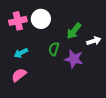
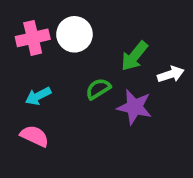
green semicircle: (54, 49) -> (98, 89), turned 40
pink semicircle: (19, 75) -> (35, 136), turned 63

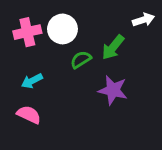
white arrow: (171, 74) -> (143, 20), moved
green semicircle: (98, 89) -> (81, 60), moved

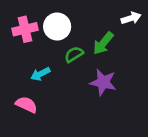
cyan arrow: (32, 81) -> (40, 74), moved

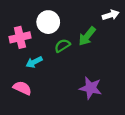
pink cross: (25, 29) -> (20, 37), moved
purple star: (103, 82) -> (91, 88), moved

